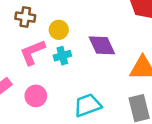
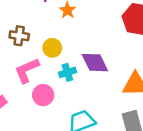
cyan cross: (62, 56) -> (67, 72), moved
pink circle: (36, 96) -> (43, 95), moved

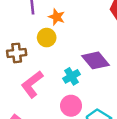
yellow circle: (52, 48) -> (47, 38), moved
pink circle: (43, 95) -> (71, 106), moved

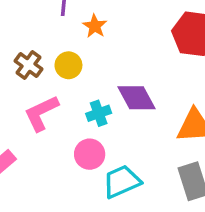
yellow circle: (47, 38) -> (68, 65), moved
brown cross: (17, 53) -> (29, 65), turned 30

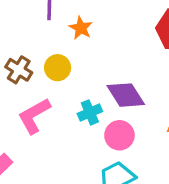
pink circle: (90, 154) -> (119, 135), moved

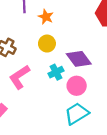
yellow circle: (58, 68) -> (47, 44), moved

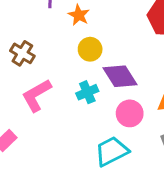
yellow circle: (47, 44) -> (90, 49), moved
pink circle: (77, 86) -> (130, 113), moved

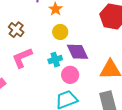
pink circle: (130, 113) -> (70, 75), moved

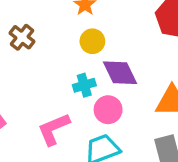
pink L-shape: (22, 58) -> (54, 129), moved

